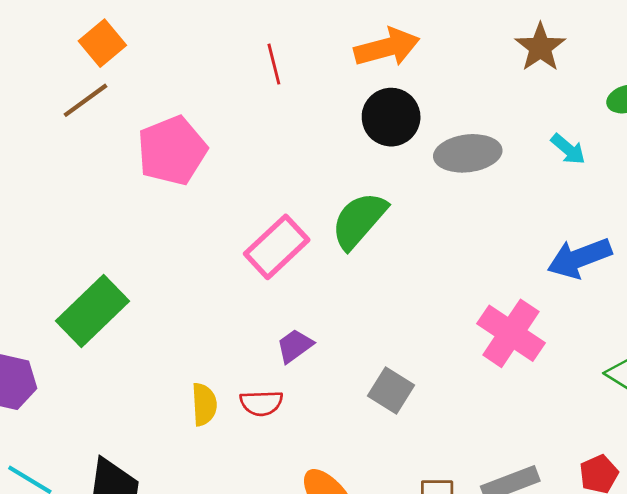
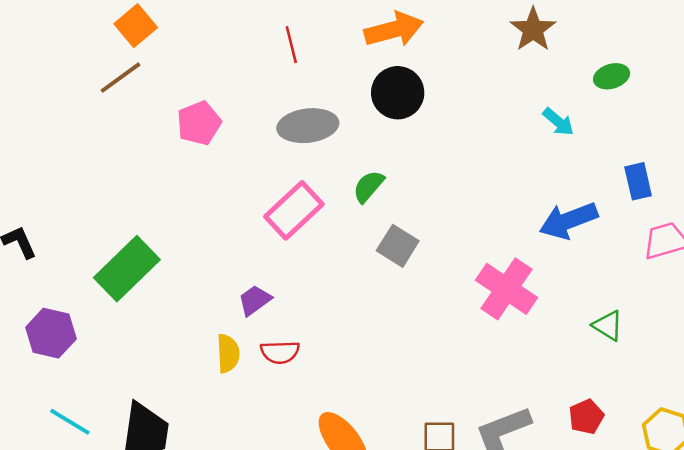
pink pentagon: (172, 151) -> (199, 123), size x0.7
gray ellipse: (468, 153) -> (308, 126), moved
green semicircle: (359, 220) -> (369, 186), size x0.6
purple trapezoid: (295, 346) -> (255, 300), moved
gray square: (391, 390) -> (398, 246), moved

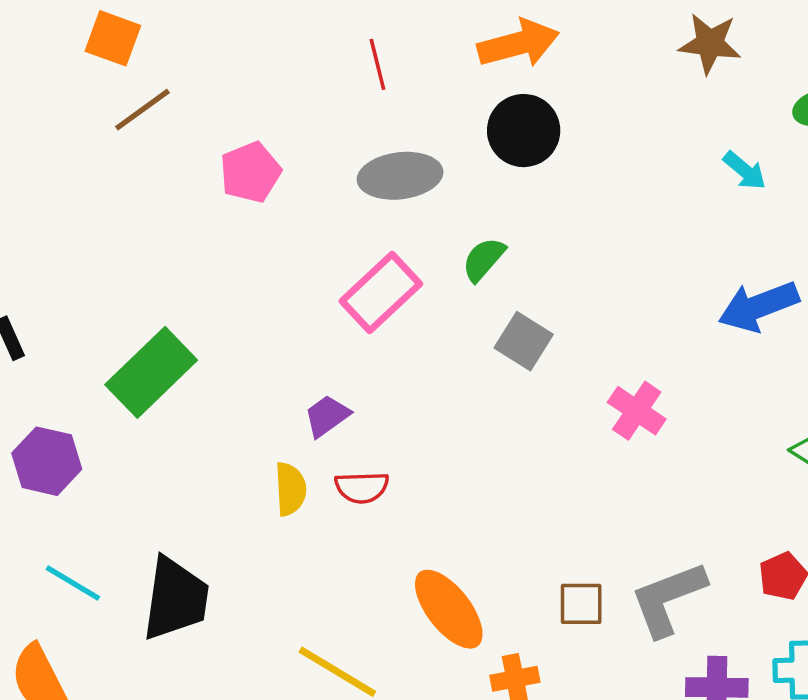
orange square: (136, 26) -> (113, 38), moved, turned -30
brown star: (533, 29) -> (710, 44), turned -30
pink cross: (506, 289) -> (637, 411), moved, size x0.7

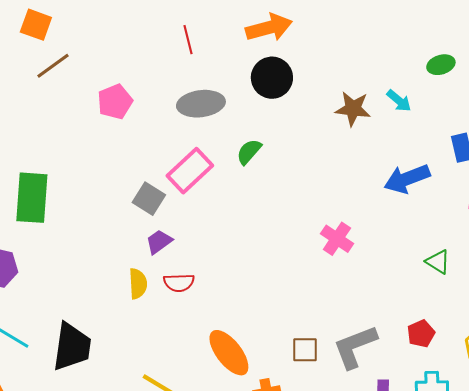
brown star: (710, 44) -> (353, 109), moved
gray square: (524, 341) -> (149, 199), moved
green rectangle: (151, 372) -> (32, 198), moved, turned -42

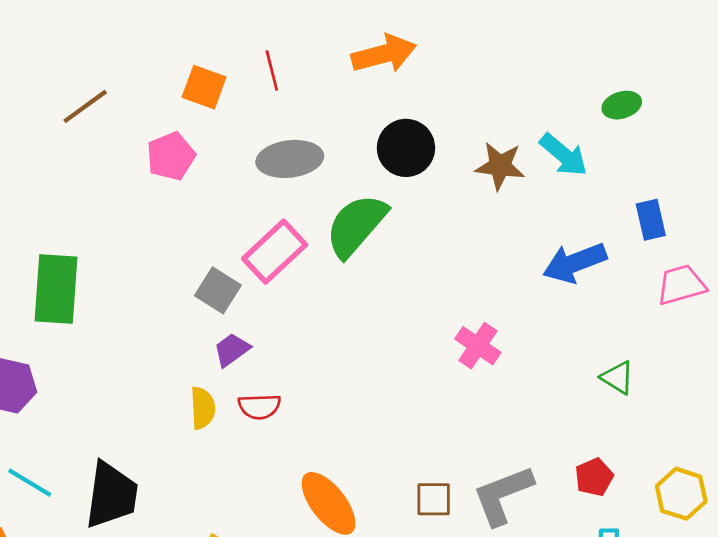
orange square: (36, 25) -> (204, 87), moved
black circle: (272, 78) -> (406, 148), moved
cyan arrow: (399, 101) -> (564, 155), size x1.4
green semicircle: (249, 152) -> (356, 225), size x1.8

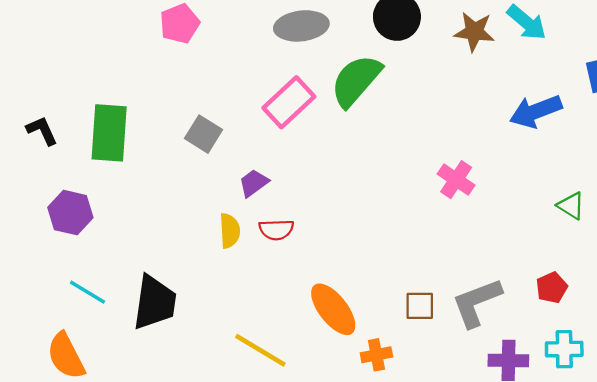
pink pentagon: (171, 156) -> (180, 24), moved
gray square: (218, 290) -> (204, 134), moved

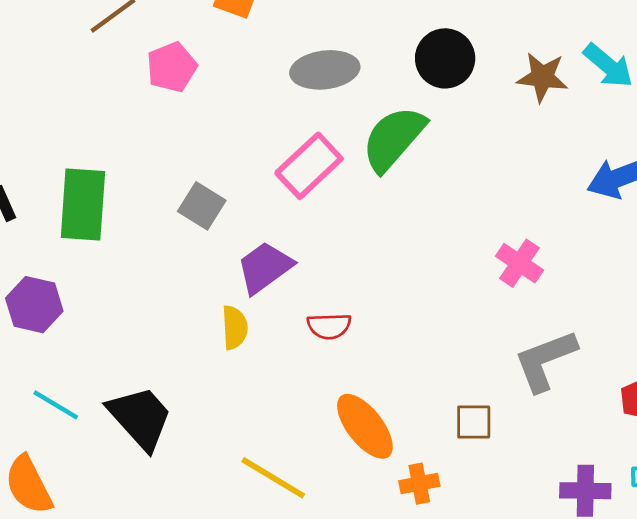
purple trapezoid: (254, 183) -> (265, 267), size x1.5
red semicircle: (276, 230) -> (329, 326), moved
black trapezoid: (155, 302) -> (140, 418), turned -50
gray L-shape: (477, 302) -> (545, 360), moved

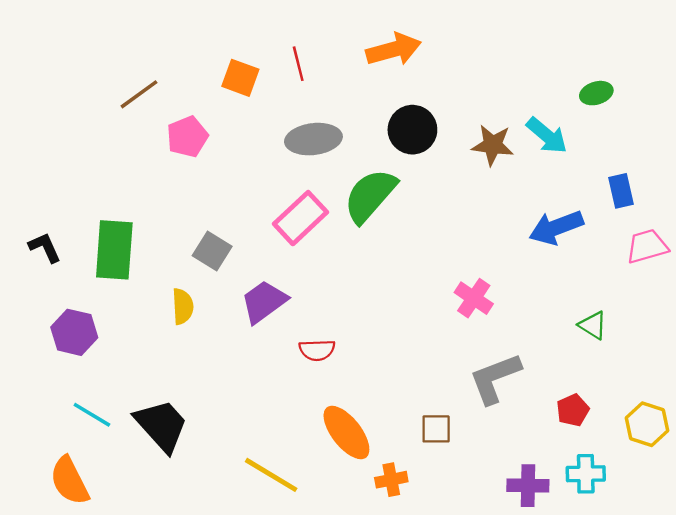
yellow semicircle: (235, 328) -> (183, 306), moved

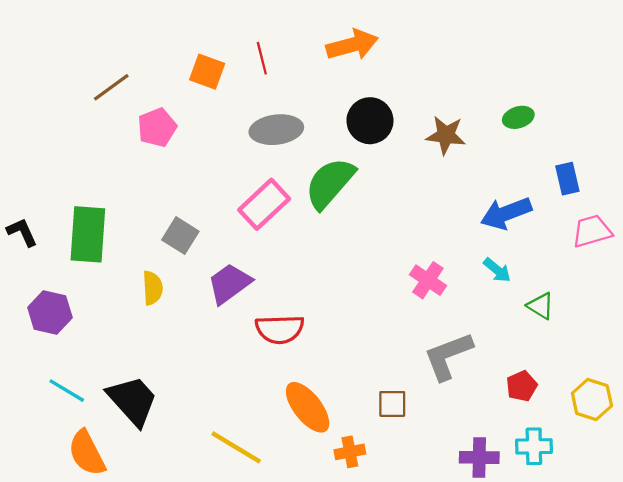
green ellipse: (596, 93) -> (518, 117), moved
cyan arrow: (547, 136) -> (497, 270), moved, size x0.7
red semicircle: (317, 350) -> (280, 329), size x1.4
orange semicircle: (70, 481) -> (87, 453), moved

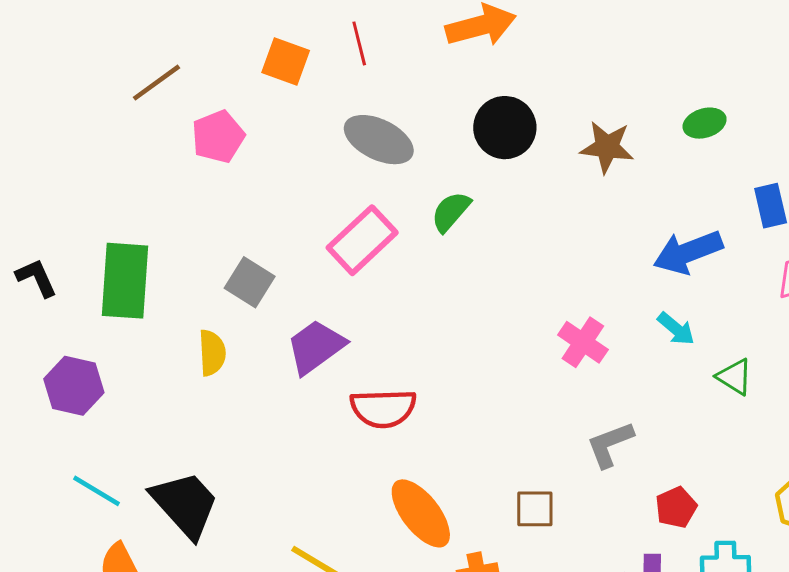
gray ellipse: (276, 130) -> (379, 140), turned 33
green semicircle: (330, 183) -> (451, 212), size x0.6
gray L-shape: (448, 356) -> (610, 444), size x0.7
red pentagon: (522, 386) -> (676, 507), moved

